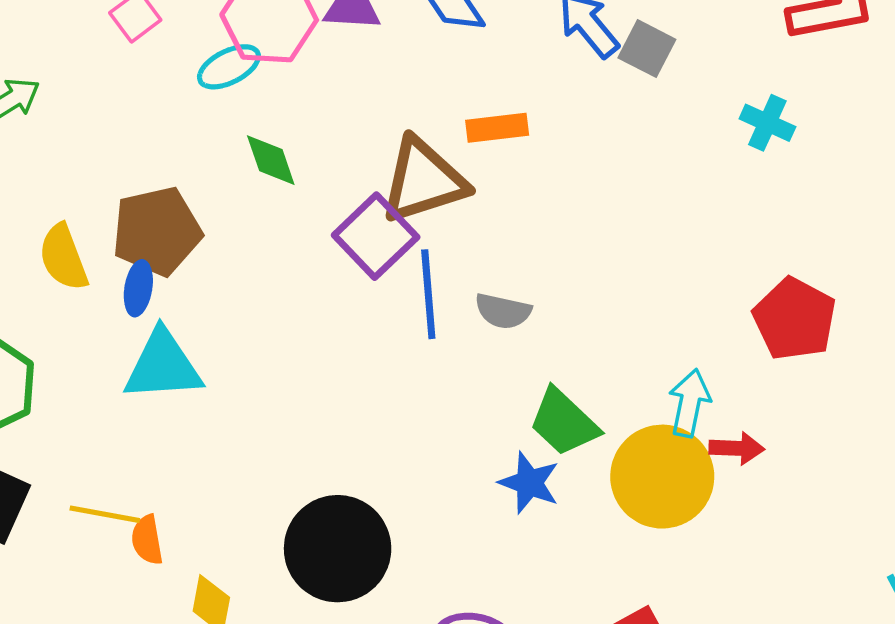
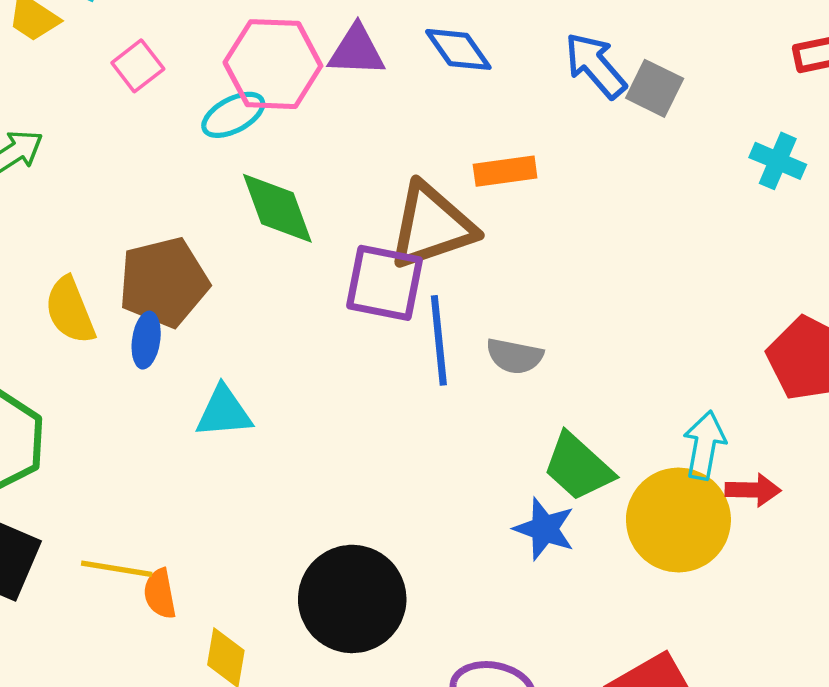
green diamond: (271, 160) -> (277, 208), size x1.4
purple square: (376, 236) -> (384, 283), turned -34
cyan triangle: (163, 366) -> (224, 412), moved, size x0.7

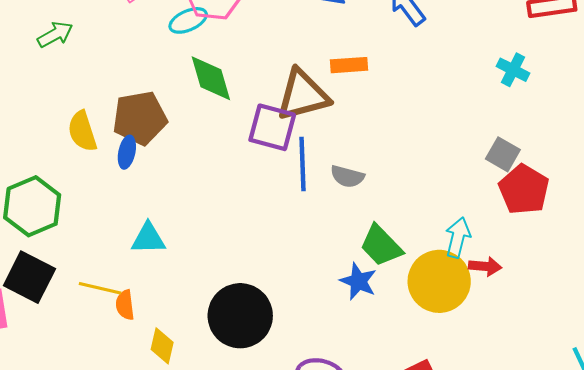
gray square: (655, 88) -> (503, 154), moved
cyan triangle: (224, 412) -> (148, 238), moved

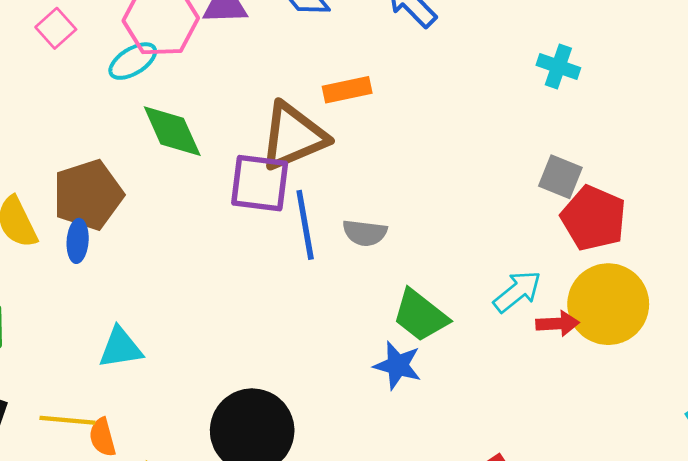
cyan arrow: (458, 238) -> (517, 292), turned 45
yellow circle: (439, 281) -> (608, 304), moved

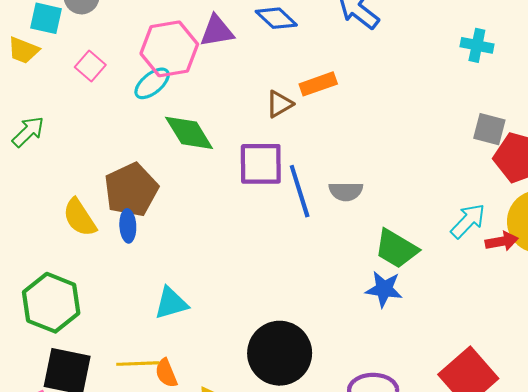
brown triangle: (293, 136) -> (279, 104), moved, size x0.5

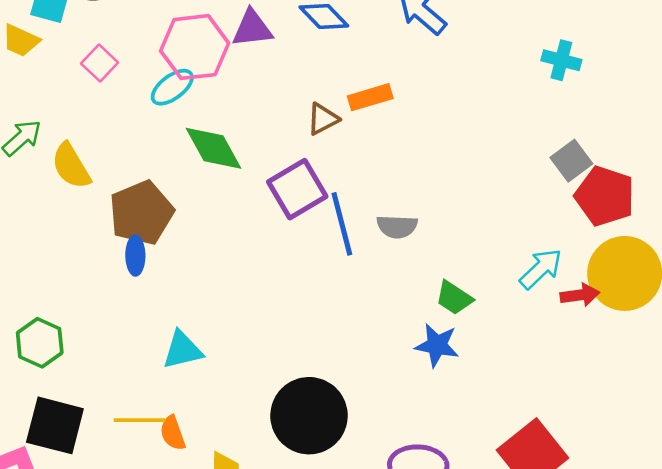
gray square: (489, 129) -> (571, 161), turned 36
purple square: (261, 164) -> (297, 189), turned -33
yellow semicircle: (80, 218) -> (71, 166), moved
green trapezoid: (396, 249) -> (454, 298), size x0.7
green hexagon: (51, 303) -> (40, 343), size x0.7

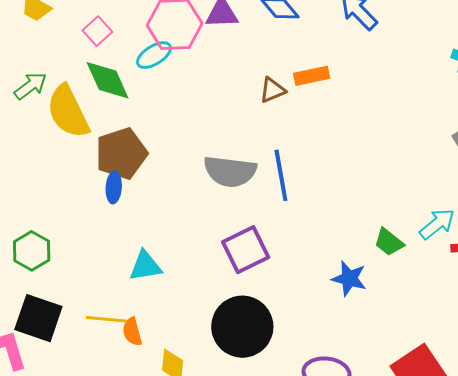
green diamond: (214, 148) -> (108, 80), moved
yellow semicircle: (71, 166) -> (68, 112), size x1.4
purple square: (297, 189) -> (246, 250), moved
gray semicircle: (397, 227) -> (230, 171), moved, size x1.6
green trapezoid: (454, 298) -> (389, 242), moved

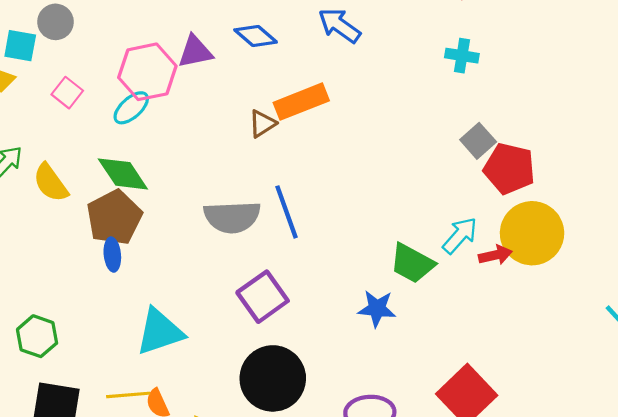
orange rectangle: (312, 76) -> (301, 102), size x1.4
green diamond: (108, 80) -> (123, 174), moved
yellow semicircle: (68, 112) -> (51, 183), size x0.7
green trapezoid: (389, 242) -> (412, 263), size x1.4
cyan triangle: (145, 266) -> (160, 332), size x1.4

